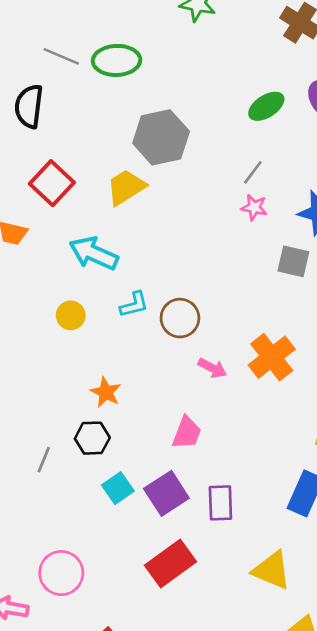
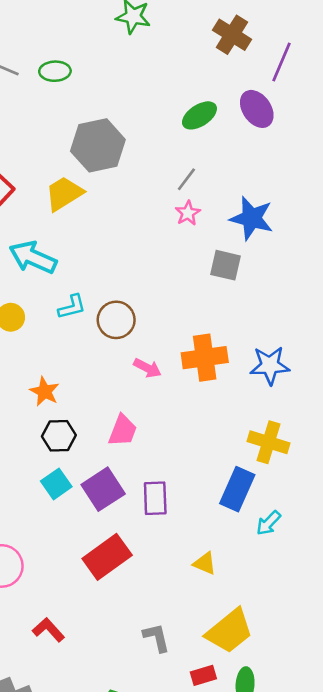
green ellipse: (117, 60) -> (55, 71), size x0.7
pink star: (254, 207) -> (188, 213), turned 30
orange cross: (272, 357) -> (205, 358), turned 30
black hexagon: (92, 438) -> (59, 436), moved
yellow triangle: (272, 570) -> (205, 563), size x0.6

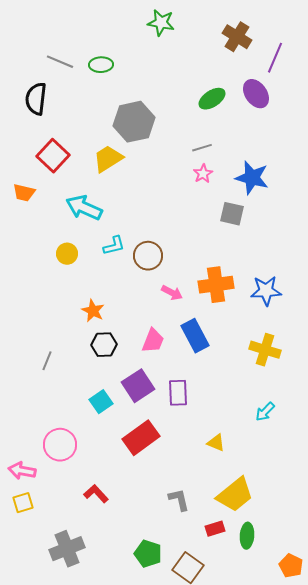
gray line: (186, 179) -> (202, 148), turned 36
cyan square: (56, 484) -> (101, 402), moved
blue rectangle: (237, 489) -> (195, 336), moved, turned -52

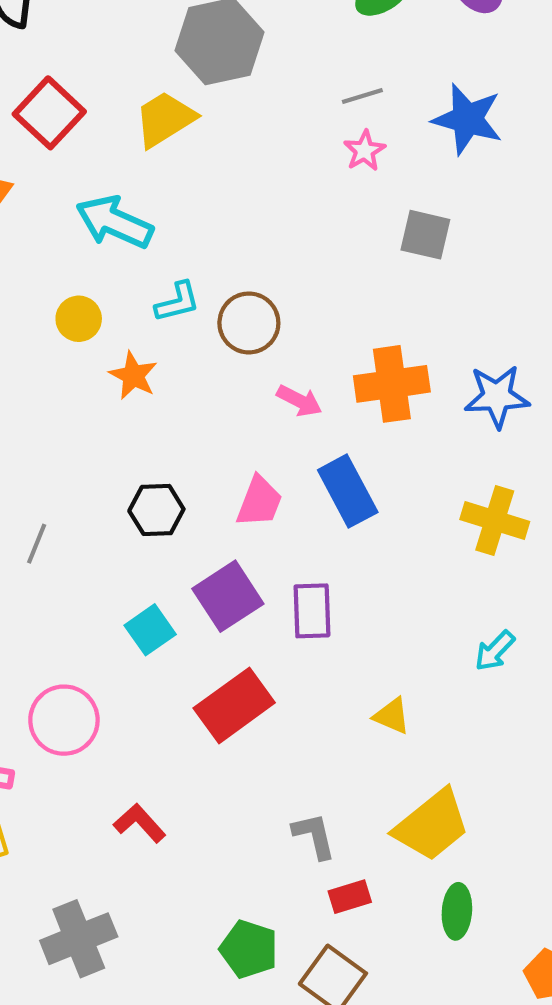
blue star: (252, 178) -> (467, 119), moved
orange star: (93, 311) -> (133, 375), moved
red rectangle: (215, 529) -> (350, 897), moved

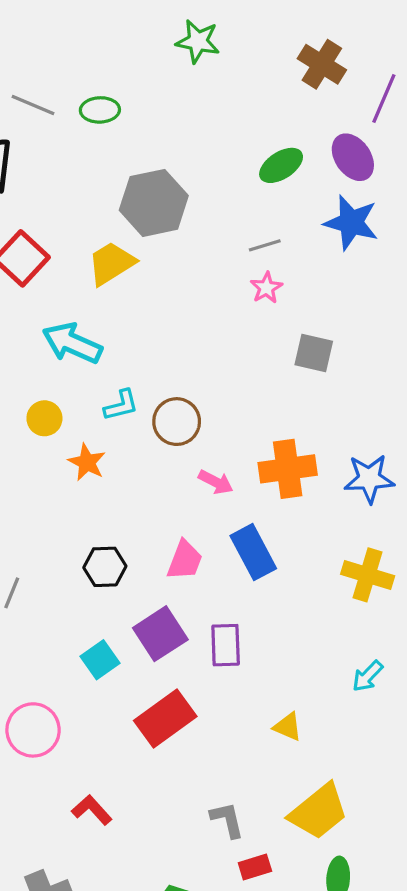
blue star: (467, 119) -> (351, 222), moved

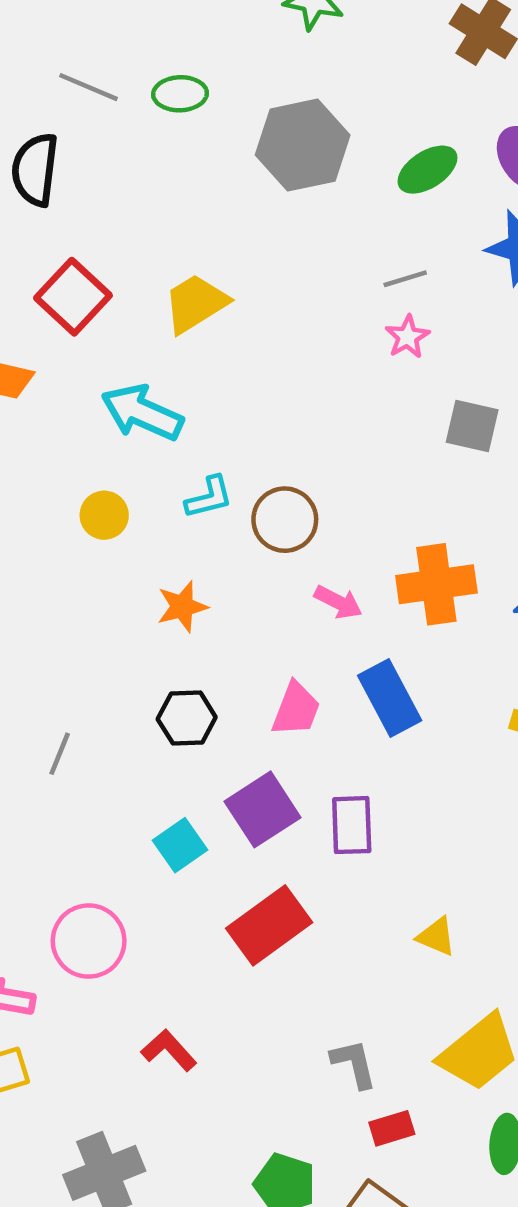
gray hexagon: (154, 203) -> (303, 145), moved
orange star: (87, 462) -> (182, 607), moved, turned 30

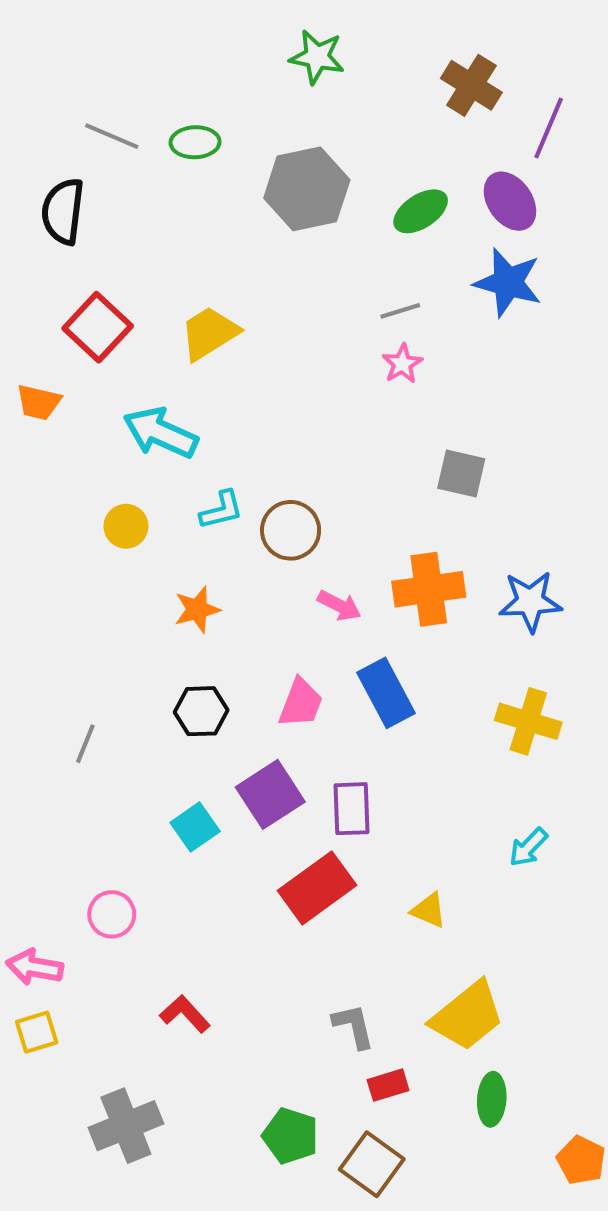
gray square: (472, 426) -> (461, 473), moved
red rectangle: (269, 925) -> (317, 888), moved
pink circle: (89, 941) -> (112, 914), size x0.7

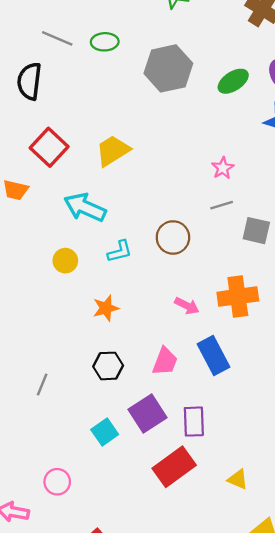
gray line: (400, 311) -> (222, 205), moved
brown circle: (291, 530) -> (173, 237), moved

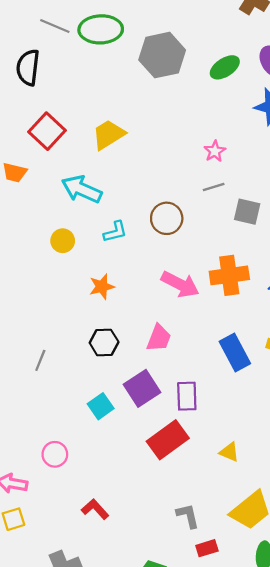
green ellipse: (105, 42) -> (101, 29), size x1.6
pink arrow: (187, 306) -> (180, 284), size x1.6
blue rectangle: (213, 356) -> (235, 353), moved

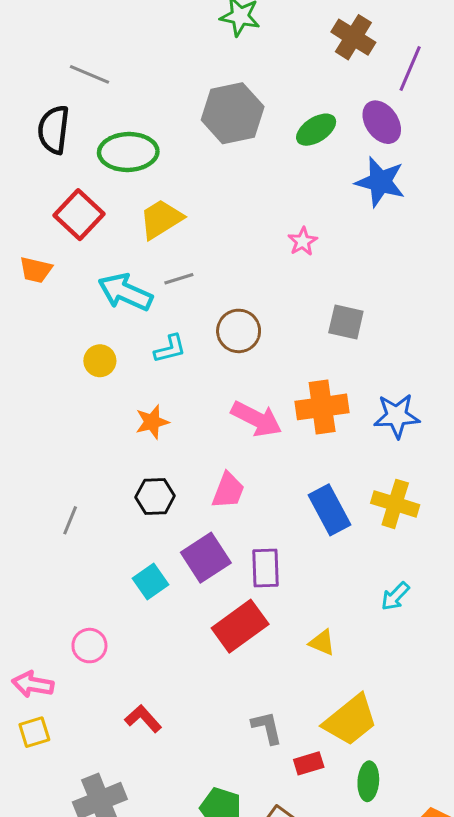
green ellipse: (101, 29) -> (128, 152), moved
gray line: (214, 187) -> (179, 279), moved
red rectangle: (207, 548) -> (309, 763), moved

